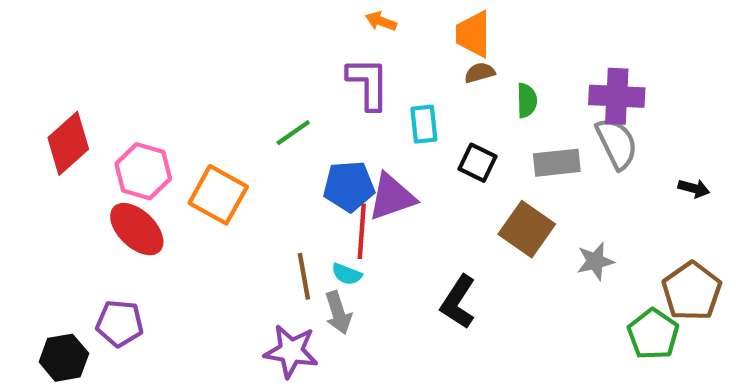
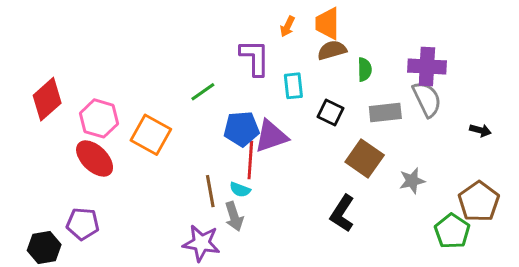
orange arrow: (381, 21) -> (287, 26), moved, turned -84
brown semicircle: (480, 73) -> (332, 50), size x1.4
black L-shape: (458, 302) -> (342, 213), moved

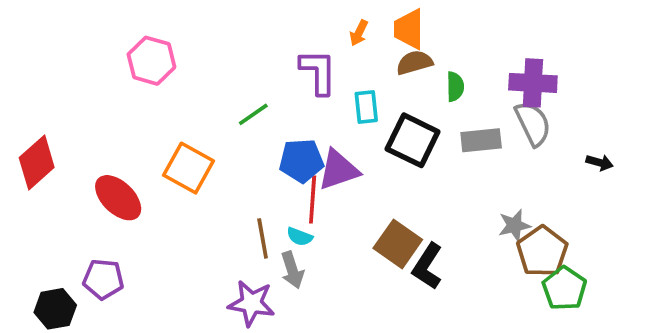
red diamond: (47, 99) -> (37, 163), moved
black square: (330, 113) -> (413, 140), size x1.6
pink hexagon: (99, 118) -> (151, 61), moved
brown square: (365, 158) -> (398, 244), moved
brown pentagon: (479, 202) -> (542, 251), moved

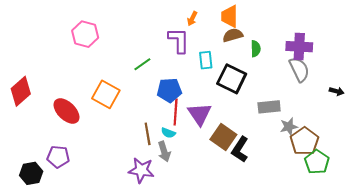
orange arrow: (359, 33) -> (192, 19), moved
gray rectangle: (481, 140) -> (269, 107), moved
purple triangle: (338, 170) -> (199, 114), moved, turned -45

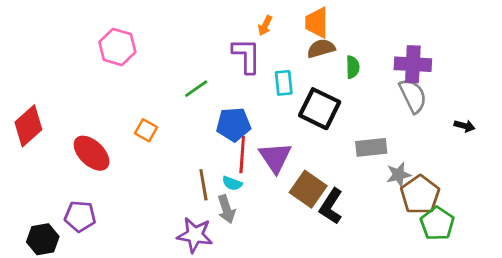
orange square: (106, 94) -> (146, 130), size x0.6

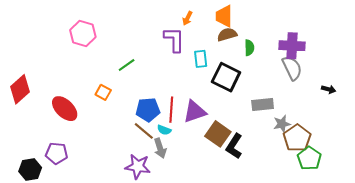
green line: (196, 89) -> (127, 65), moved
blue pentagon: (234, 124) -> (148, 110), moved
purple triangle: (275, 157) -> (195, 112), turned 45
brown line: (203, 185) -> (144, 131), turned -40

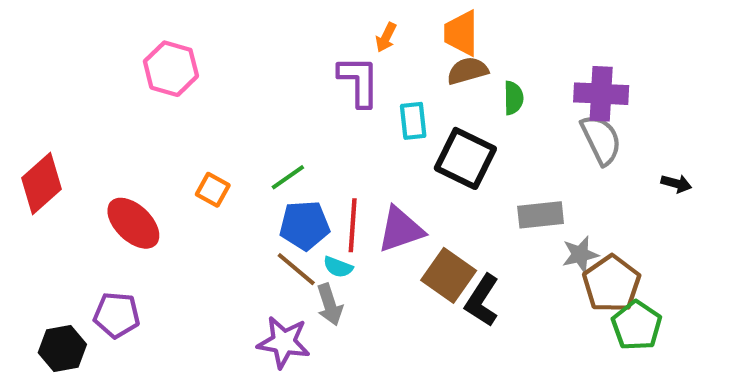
green line: (127, 65) -> (288, 177), moved

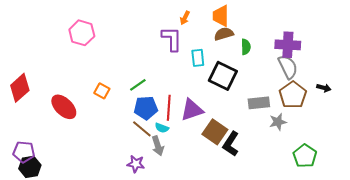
brown pentagon: (612, 284) -> (293, 95), moved
purple pentagon: (117, 315) -> (24, 152), moved
purple star: (284, 342) -> (136, 164), size x0.7

